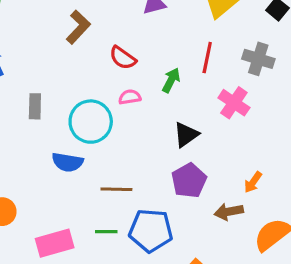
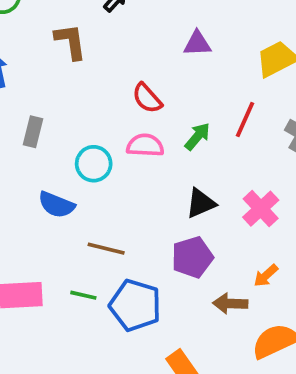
brown L-shape: (78, 27) -> (71, 41), moved, turned -64
pink semicircle: (130, 97) -> (145, 145), size x1.4
pink cross: (234, 103) -> (261, 209), moved
cyan circle: (91, 122) -> (94, 164), size x0.7

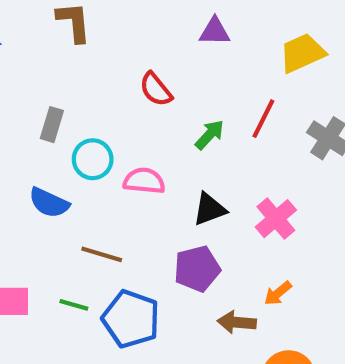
gray rectangle: (33, 132) -> (52, 125), moved
pink semicircle: (145, 145) -> (144, 181), moved

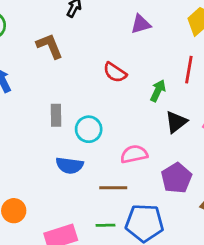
pink semicircle: (144, 181) -> (134, 154), moved
black triangle: (209, 209) -> (176, 122), moved

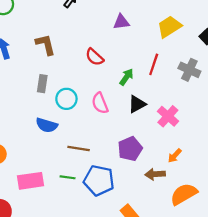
brown L-shape: (50, 46) -> (46, 44), moved
pink semicircle: (134, 154) -> (100, 103), moved, turned -110

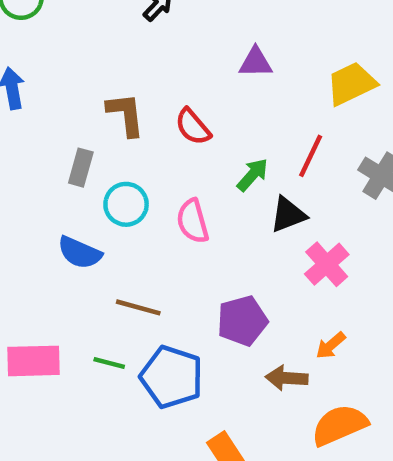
brown L-shape: (46, 44) -> (126, 114), moved
black triangle: (137, 104) -> (288, 215), moved

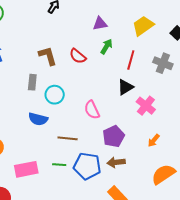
green arrow: (253, 175) -> (106, 46), moved
pink semicircle: (193, 221) -> (92, 110), moved
brown arrow: (287, 378) -> (116, 162), moved

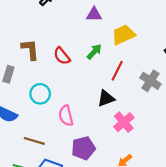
purple triangle: (100, 24) -> (94, 14), moved
yellow trapezoid: (143, 26) -> (123, 35), moved
cyan circle: (55, 95) -> (40, 94), moved

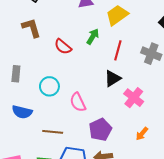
brown L-shape: (30, 50) -> (31, 28), moved

